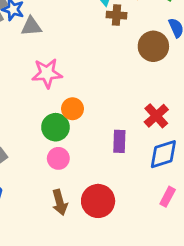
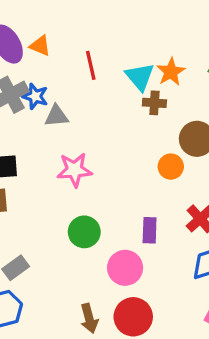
orange circle: (73, 109) -> (171, 167), moved
purple rectangle: (119, 141) -> (150, 230), moved
pink circle: (58, 158) -> (125, 268), moved, size x1.4

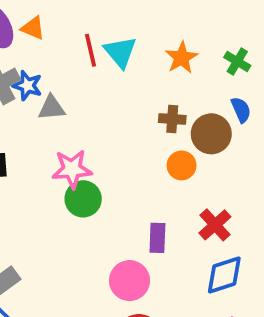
cyan triangle: (140, 77) -> (120, 52), moved
brown cross: (154, 103) -> (172, 119), moved
green circle: (84, 232) -> (83, 199), moved

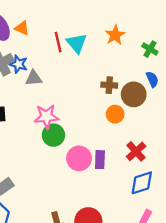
orange star: (182, 58) -> (115, 35), moved
pink circle: (130, 281) -> (79, 158), moved

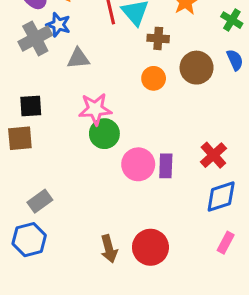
blue star: (19, 64) -> (58, 25), moved
brown cross: (109, 85) -> (158, 38), moved
brown circle: (134, 94) -> (197, 68), moved
orange circle: (115, 114) -> (154, 78), moved

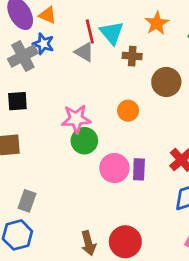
gray triangle: (78, 58) -> (84, 52), moved, turned 35
orange circle: (154, 78) -> (128, 111), moved
black square: (31, 106) -> (17, 101), moved
gray rectangle: (40, 201) -> (27, 201), turned -35

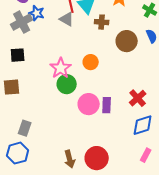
orange circle: (128, 111) -> (91, 62), moved
pink star: (76, 119) -> (61, 68), turned -30

